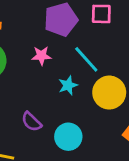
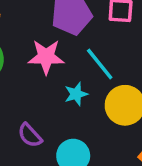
pink star: (41, 56) -> (46, 57), size x1.5

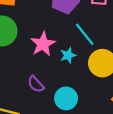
pink star: (46, 57) -> (43, 44), moved, turned -30

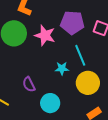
pink star: (43, 44) -> (45, 35), moved, turned 30

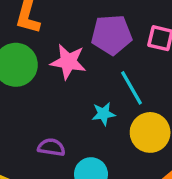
purple semicircle: (29, 84) -> (51, 147), turned 133

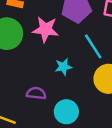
cyan star: (103, 114) -> (63, 67), moved

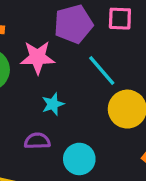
cyan star: (63, 67) -> (53, 104), moved

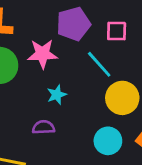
pink square: (120, 19) -> (117, 31), moved
cyan circle: (79, 159) -> (108, 141), moved

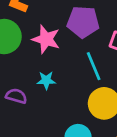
purple semicircle: (43, 127) -> (16, 96), moved

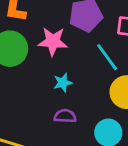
purple semicircle: (16, 96) -> (65, 116), moved

